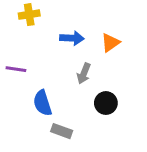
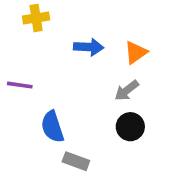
gray arrow: (84, 74) -> (127, 90), moved, turned 30

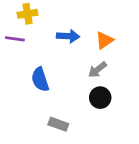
purple line: (20, 85) -> (15, 39), moved
blue semicircle: (52, 127) -> (40, 79), moved

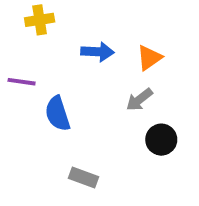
purple line: (15, 39) -> (22, 82), moved
black circle: (100, 98) -> (161, 140), moved

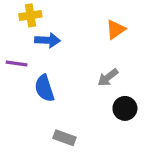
blue arrow: (97, 52) -> (48, 40), moved
orange triangle: (149, 58) -> (116, 29), moved

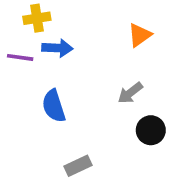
purple line: (17, 63) -> (20, 57), moved
gray rectangle: (65, 138) -> (78, 166), turned -45

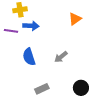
gray arrow: (130, 93) -> (61, 57), moved
black circle: (151, 130) -> (81, 88), moved

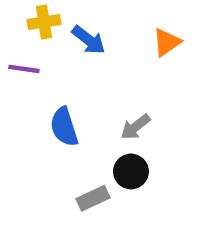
blue arrow: (31, 26) -> (89, 40), moved, turned 35
black circle: (81, 88) -> (131, 171), moved

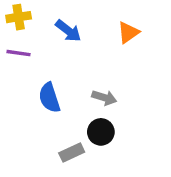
yellow cross: (44, 22) -> (19, 17), moved
gray arrow: (135, 127) -> (104, 98), turned -125

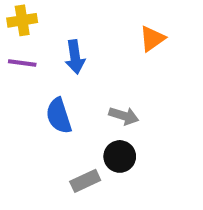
blue arrow: (68, 31) -> (75, 57), moved, turned 44

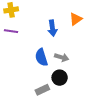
blue arrow: (75, 57) -> (52, 28), moved
blue semicircle: (59, 116) -> (41, 57), moved

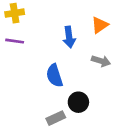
gray arrow: (62, 57) -> (101, 61), moved

